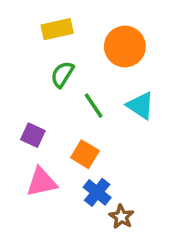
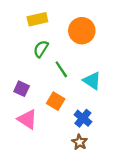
cyan triangle: (141, 106) -> (92, 81), moved
pink triangle: (42, 182) -> (27, 119), turned 45
blue cross: (97, 192) -> (83, 118), moved

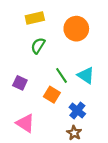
green line: (61, 69) -> (61, 75), moved
pink triangle: (27, 119) -> (25, 123), moved

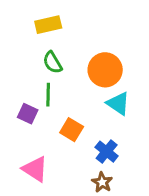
orange circle: (76, 29) -> (105, 70), moved
green semicircle: (38, 46) -> (53, 63), turned -63
green line: (61, 75) -> (48, 95), moved, turned 35

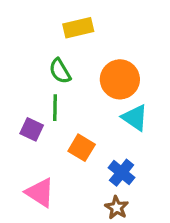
yellow rectangle: (48, 25) -> (78, 28), moved

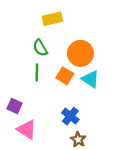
purple square: (32, 129) -> (14, 106), moved
orange square: (82, 148) -> (65, 76), moved
blue cross: (122, 173) -> (70, 116), moved

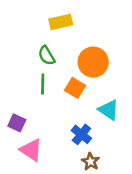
cyan triangle: (90, 79) -> (109, 110), moved

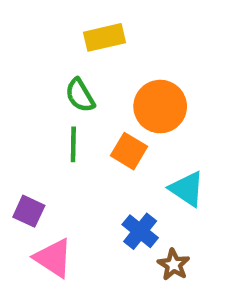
brown star: (91, 162) -> (174, 265), moved

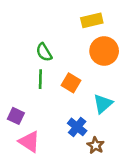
yellow rectangle: (104, 37) -> (92, 20), moved
orange circle: (160, 107) -> (104, 51), moved
cyan triangle: (187, 189) -> (103, 104), turned 45

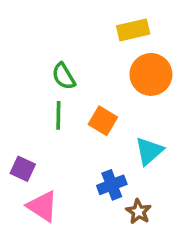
blue cross: (77, 127) -> (112, 185), turned 30

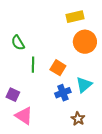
green semicircle: (64, 76) -> (18, 43), moved
blue cross: (112, 185) -> (63, 93), moved

